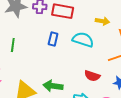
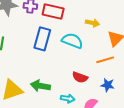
blue rectangle: (53, 39) -> (42, 39), size x1.6

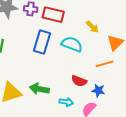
yellow arrow: (92, 23) -> (92, 27), turned 32
blue star: (108, 85) -> (98, 90), moved

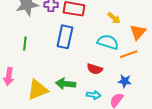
cyan semicircle: (72, 44) -> (108, 42), moved
red semicircle: (79, 81) -> (95, 69), moved

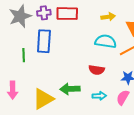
yellow arrow: (114, 18) -> (108, 17), turned -40
blue rectangle: (65, 37) -> (44, 41), moved

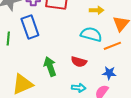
blue rectangle: (44, 41) -> (30, 27), turned -30
green arrow: (70, 89) -> (50, 66), moved, turned 66

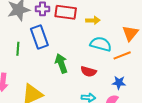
yellow arrow: (97, 10) -> (93, 20), moved
green arrow: (50, 66) -> (61, 63), moved

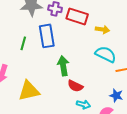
red semicircle: (89, 71) -> (75, 86), moved

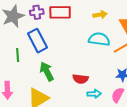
yellow arrow: (102, 30) -> (100, 15), moved
green arrow: (63, 66) -> (47, 71), moved

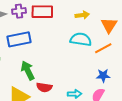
blue rectangle: (37, 41) -> (19, 39), turned -75
red semicircle: (80, 79) -> (44, 87), moved

